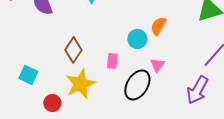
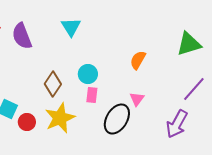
cyan circle: (137, 39) -> (88, 74), moved
red circle: (52, 103) -> (27, 122), moved

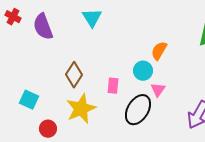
cyan circle: (88, 74) -> (143, 71), moved
red circle: (27, 122) -> (48, 129), moved

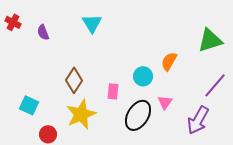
purple semicircle: (43, 27) -> (43, 32), size x0.6
orange semicircle: (159, 51) -> (169, 61), moved
pink triangle: (158, 90) -> (165, 102), moved

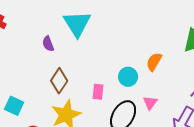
cyan triangle: (92, 23) -> (77, 24), size x1.4
purple semicircle: (43, 32) -> (48, 44), moved

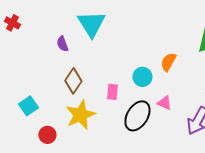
pink triangle: (150, 103) -> (164, 103), turned -42
cyan square: (14, 106) -> (28, 106), turned 30

